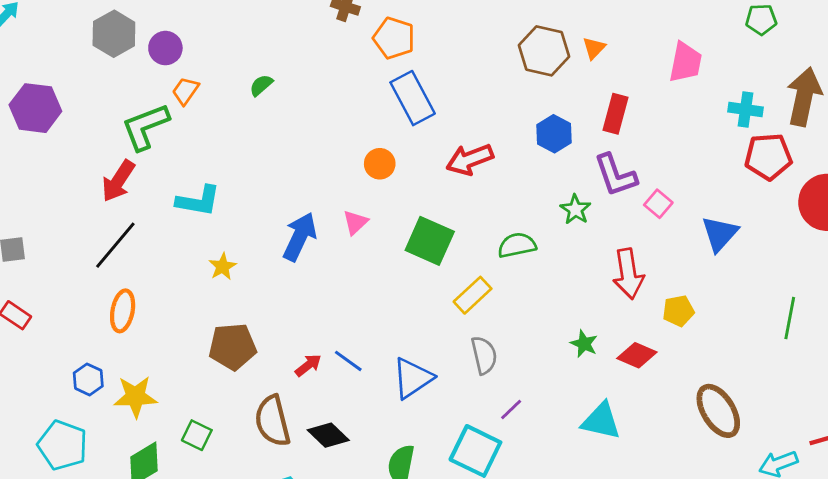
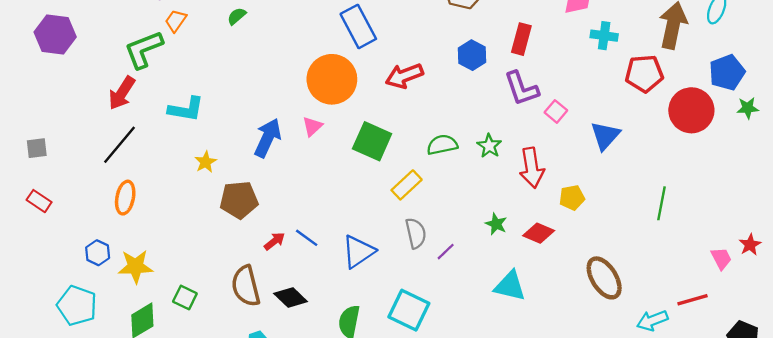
cyan cross: (745, 109) -> (604, 36), moved
orange circle: (380, 164) -> (332, 79), size x2.0
green star: (575, 209) -> (489, 146), moved
brown pentagon: (233, 347) -> (239, 200), moved
purple line: (511, 409) -> (446, 252), moved

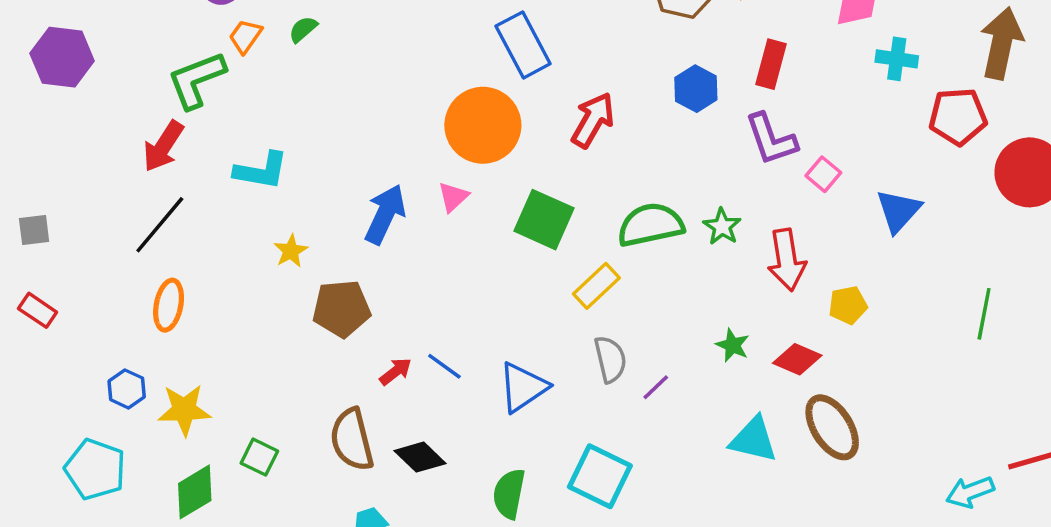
green semicircle: (237, 16) -> (303, 29), moved
red arrow: (404, 76) -> (593, 120), turned 141
green semicircle: (442, 145) -> (651, 225), size x1.4
brown ellipse: (604, 278) -> (832, 427), moved

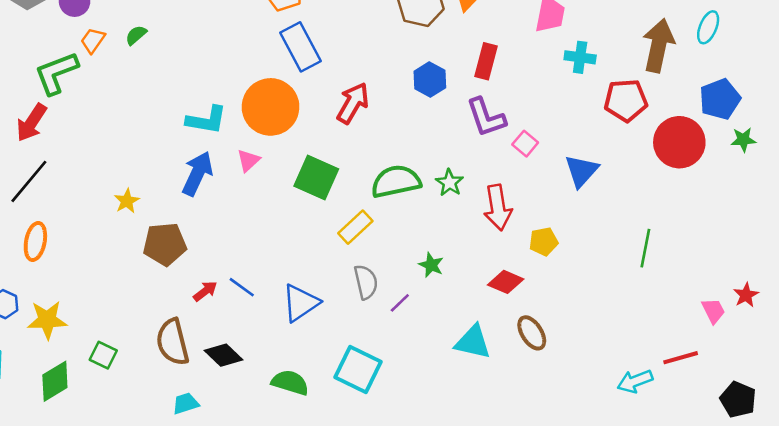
cyan L-shape: (261, 171) -> (207, 120), moved
green star: (733, 345) -> (431, 265), moved
brown ellipse: (832, 427) -> (532, 333), size x0.7
green semicircle: (509, 494) -> (290, 383), turned 96

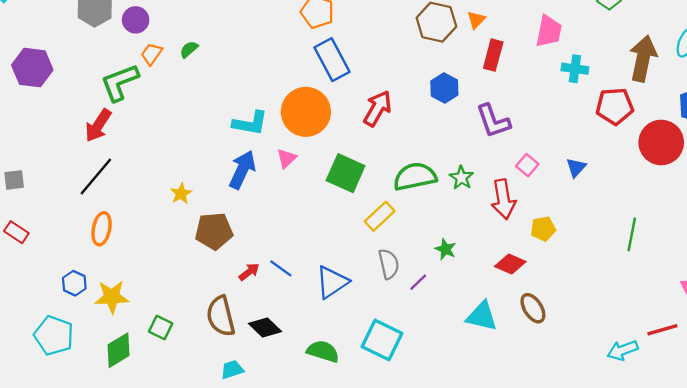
red rectangle: (486, 61) -> (493, 55), moved
pink square: (525, 144) -> (527, 165), moved
blue triangle: (581, 171) -> (576, 167), size x0.7

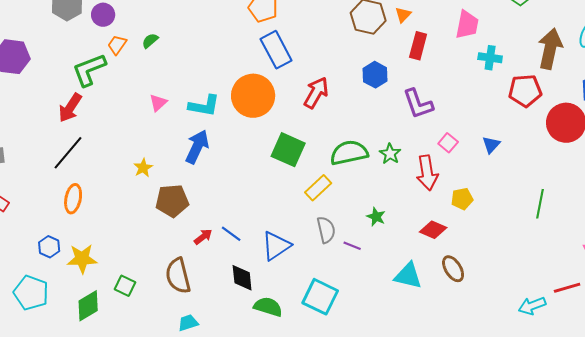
pink triangle: (287, 158) -> (158, 103), moved
purple line: (418, 282) -> (352, 246), turned 66
black diamond: (265, 328) -> (242, 278), moved, turned 40

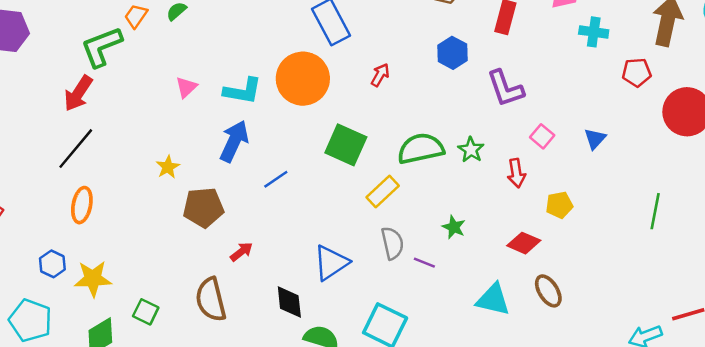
red pentagon: (525, 91) -> (637, 72), size x0.7
red arrow: (316, 93) -> (380, 75), size x0.6
red arrow: (427, 173) -> (516, 173), size x0.7
blue line: (231, 234) -> (276, 179), moved, turned -70

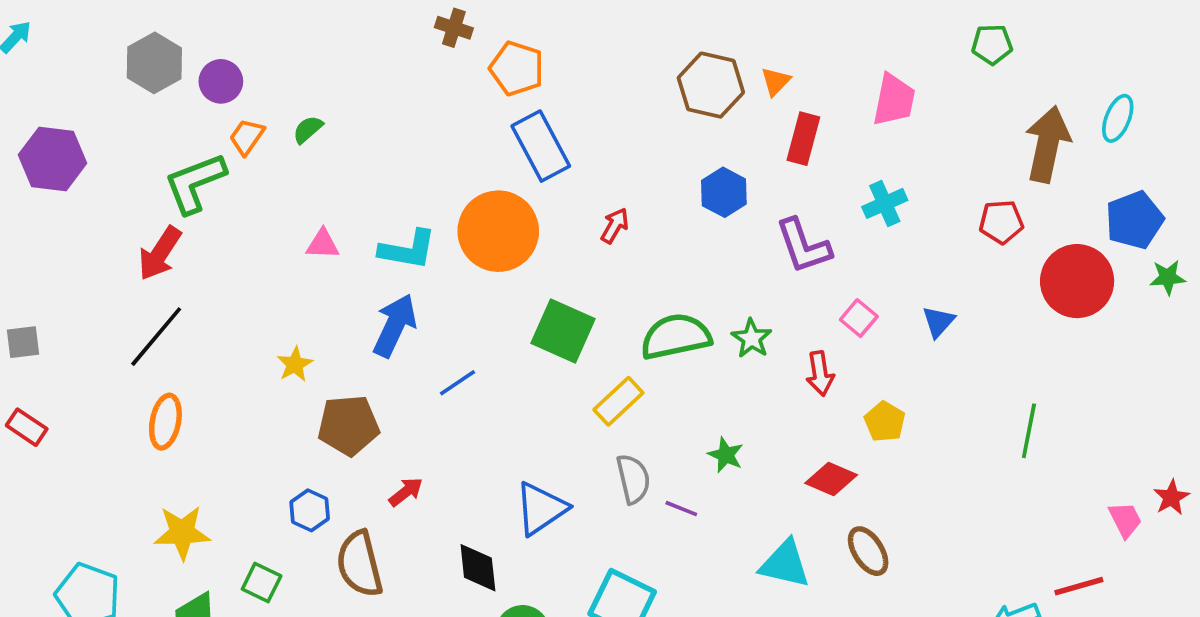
cyan cross: (594, 32) -> (885, 203), moved, turned -32
pink triangle: (186, 87) -> (323, 244), turned 45
yellow pentagon: (559, 205) -> (885, 422), turned -30
blue hexagon: (52, 264) -> (310, 510), moved

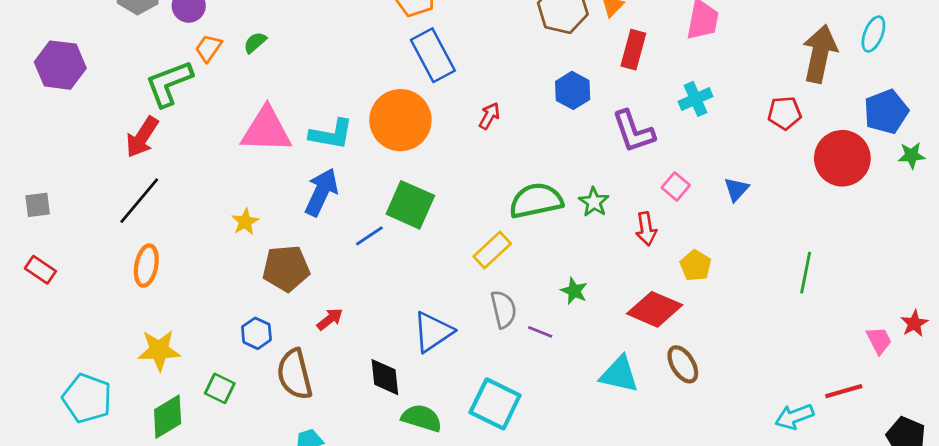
pink triangle: (323, 244) -> (266, 130), size x2.0
green square: (563, 331) -> (410, 205), moved
red diamond: (831, 479) -> (655, 309), size x1.4

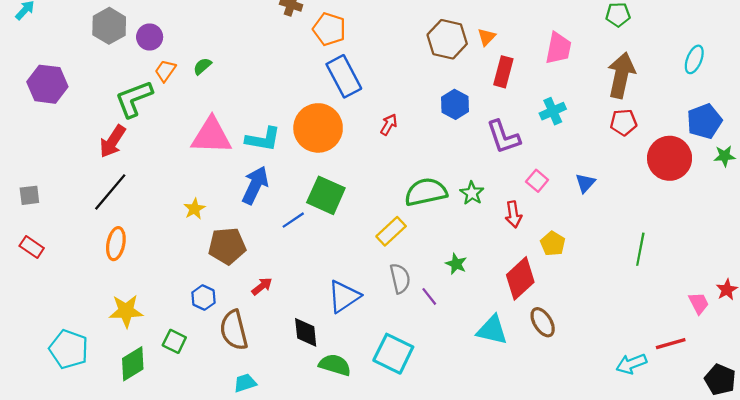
brown arrow: (820, 54) -> (621, 75), moved
red diamond: (655, 309) -> (520, 278), turned -66
purple line: (540, 332) -> (429, 296), turned 30

